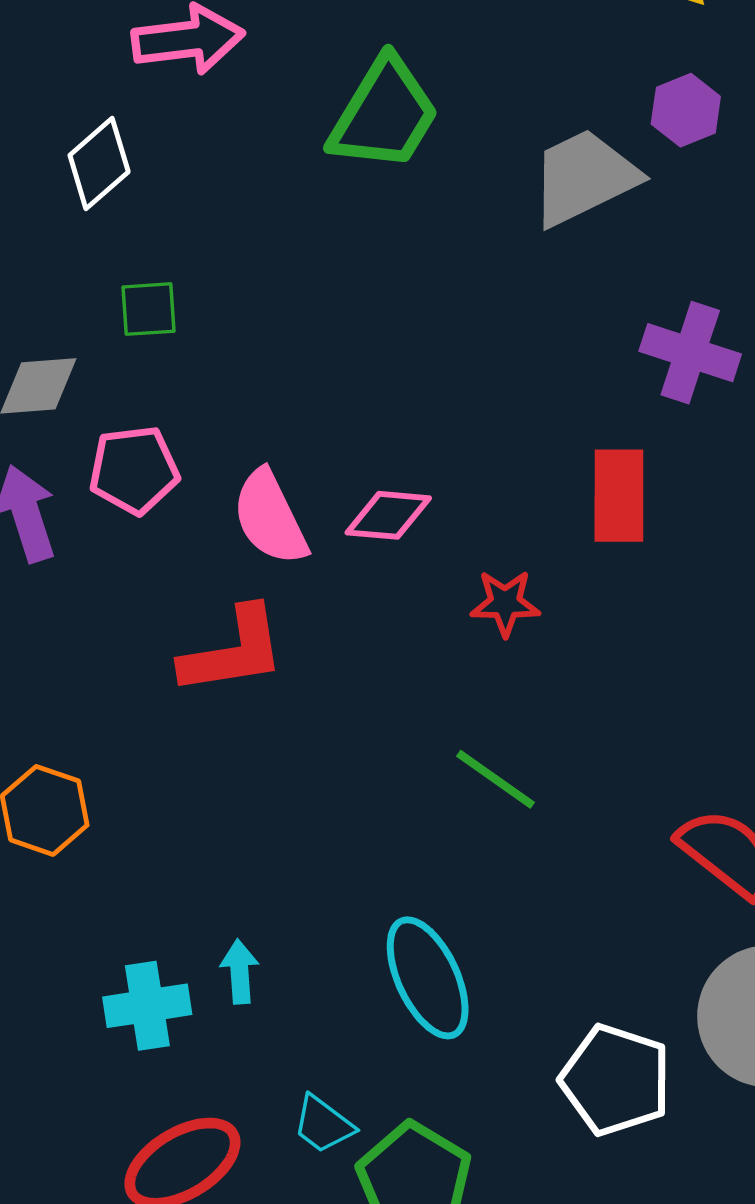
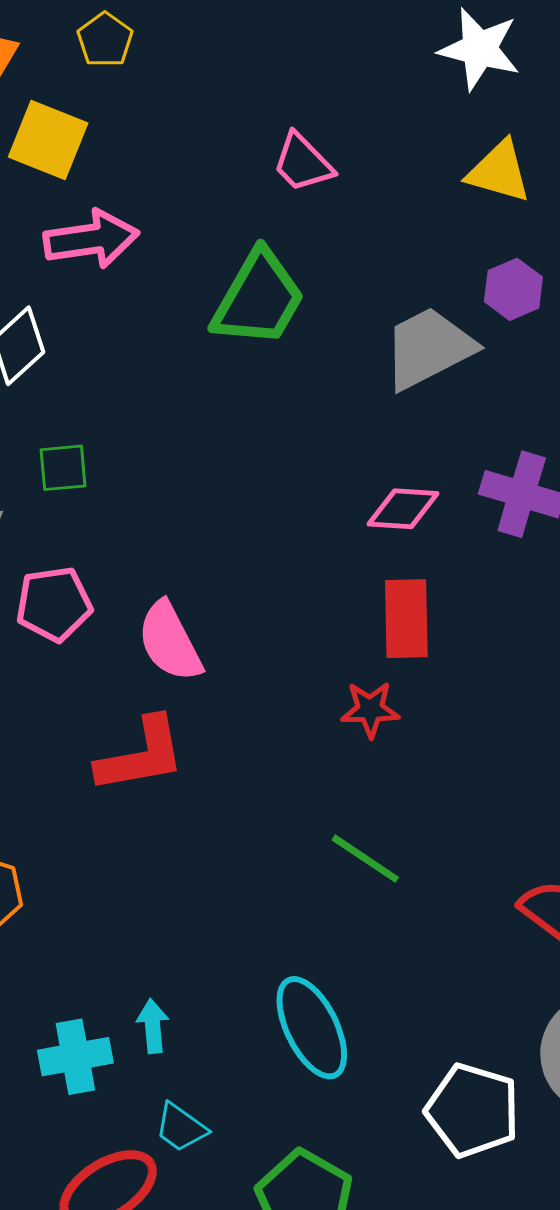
red rectangle: (619, 496) -> (406, 619), moved
pink diamond: (388, 515) -> (403, 509), moved
cyan trapezoid: (323, 1124) -> (181, 1127), moved

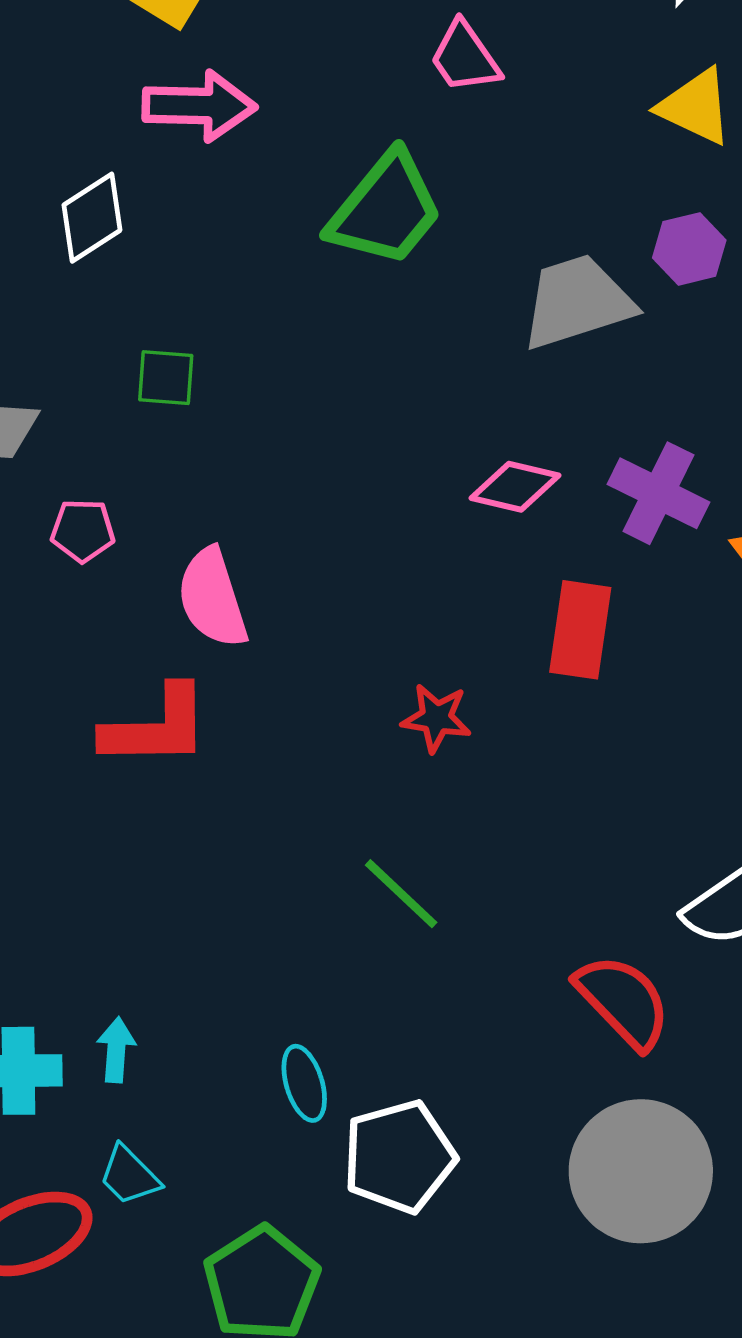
green square: (63, 468) -> (166, 378), moved
pink pentagon: (54, 604) -> (83, 531), size x0.7
red rectangle: (406, 619) -> (580, 630), moved
cyan ellipse: (312, 1028) -> (304, 1083), size x0.6
white pentagon: (473, 1110) -> (399, 1157), moved, turned 30

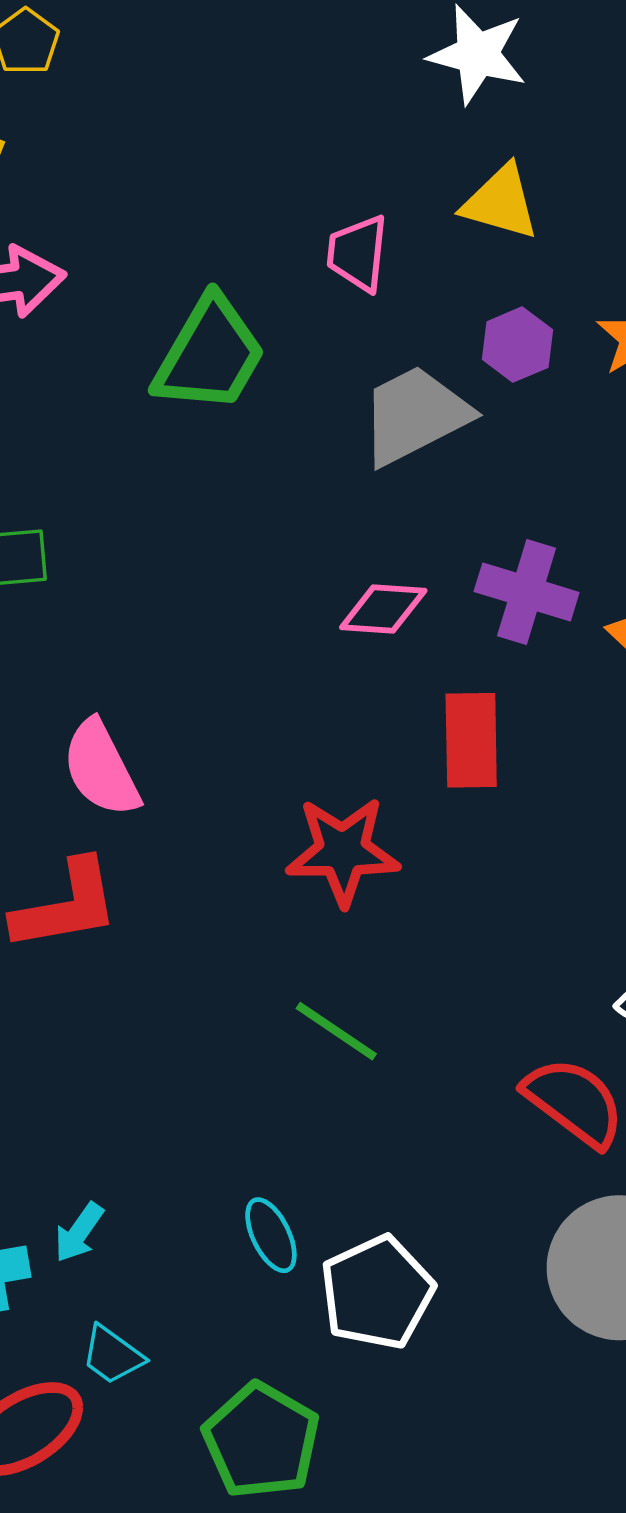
pink trapezoid: (465, 57) -> (358, 253), moved, turned 50
red star: (436, 718) -> (343, 851), size x1.6
cyan arrow: (116, 1050) -> (79, 1232), turned -140

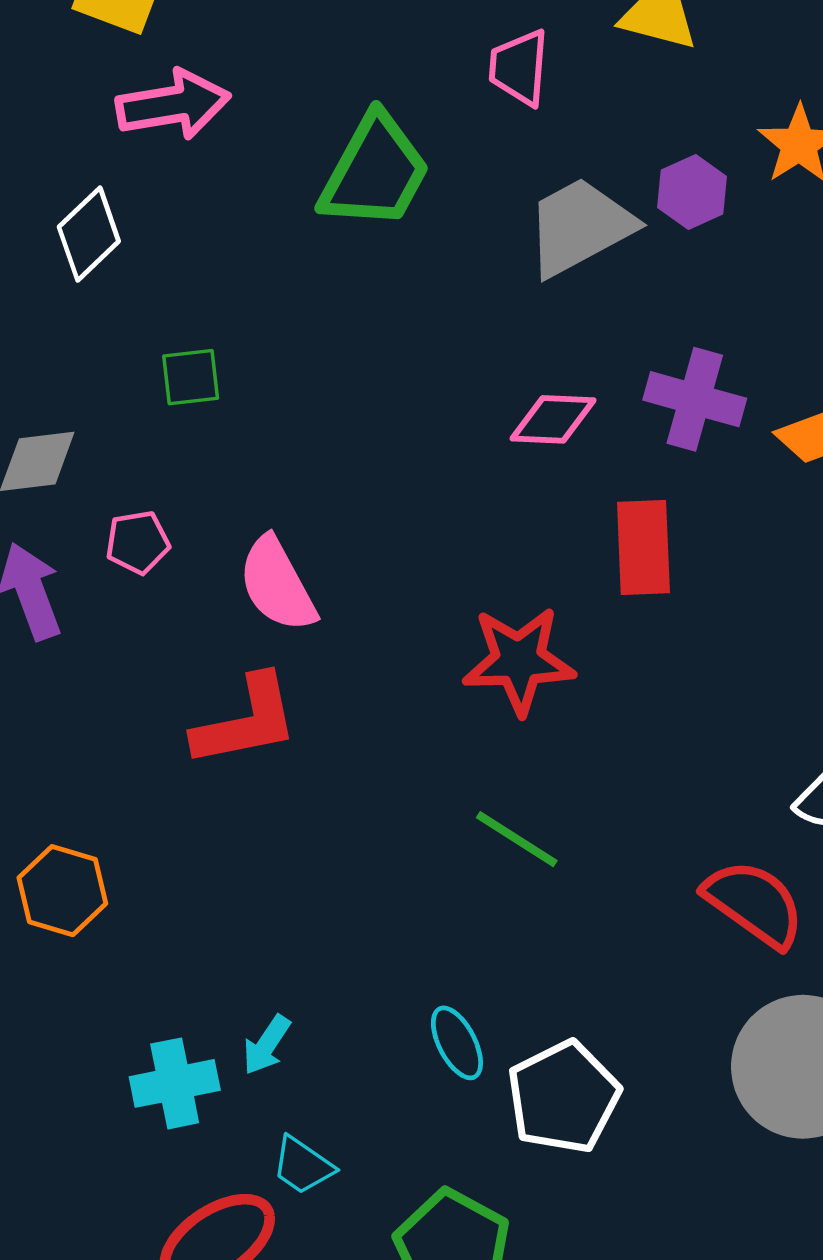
purple hexagon: (517, 345) -> (692, 192), moved

